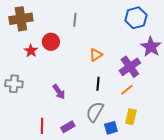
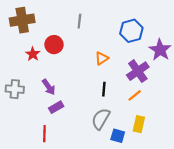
blue hexagon: (136, 18) -> (131, 31), moved
purple arrow: (59, 92) -> (49, 87), moved
purple rectangle: (68, 127) -> (56, 107), moved
blue square: (111, 128) -> (118, 136), turned 32

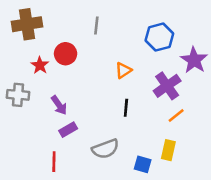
gray cross: (15, 89) -> (18, 95), moved
orange line: (135, 95) -> (176, 115), moved
gray semicircle: (101, 119) -> (105, 149), moved, turned -140

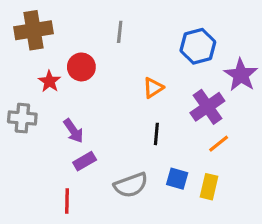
blue square: (143, 164) -> (177, 179), moved

